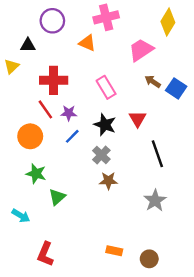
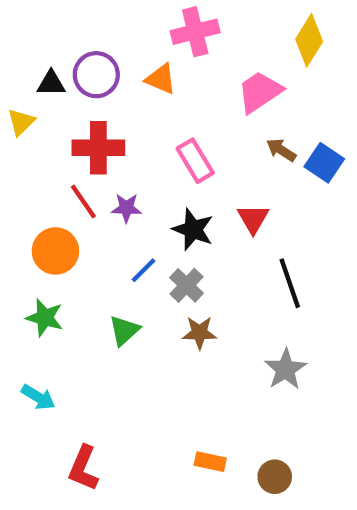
purple circle: (52, 21) -> (96, 75), moved
blue line: (72, 136) -> (144, 270), moved
green star: (36, 174) -> (45, 318), moved
green triangle: (57, 197) -> (124, 331), moved

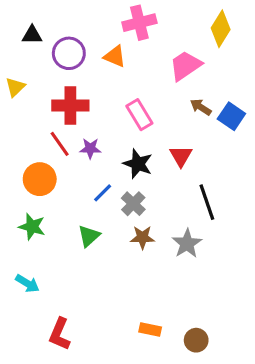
black triangle: (51, 83) -> (32, 35), moved
gray star: (285, 369) -> (187, 244), moved

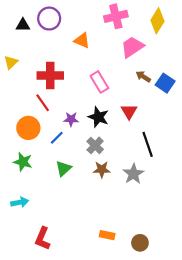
pink cross: (139, 23) -> (116, 16), moved
purple circle: (69, 53) -> (49, 19), moved
purple star: (90, 148) -> (71, 119), moved
blue line: (103, 193) -> (57, 138), moved
cyan arrow: (27, 283) -> (20, 202), turned -42

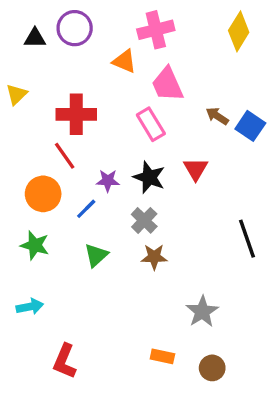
pink cross: (116, 16) -> (156, 30), moved
pink trapezoid: (132, 47) -> (167, 84), moved, turned -80
black line: (148, 144) -> (247, 239), moved
gray star: (133, 174) -> (202, 312), moved

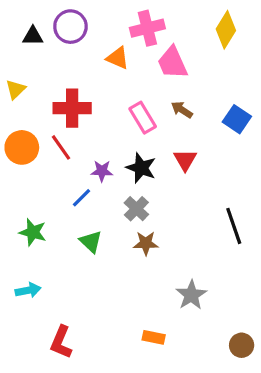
pink trapezoid: (167, 84) -> (172, 63), moved
brown arrow: (217, 116) -> (182, 110), moved
orange circle: (43, 194) -> (22, 147), moved
green triangle: (96, 255) -> (91, 242), turned -35
brown circle: (212, 368) -> (242, 345), moved

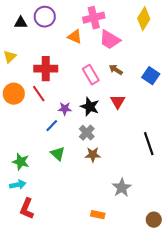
pink trapezoid: (172, 63) -> (110, 40), turned -35
green star: (33, 232) -> (21, 162), moved
red L-shape: (61, 342) -> (27, 209), moved

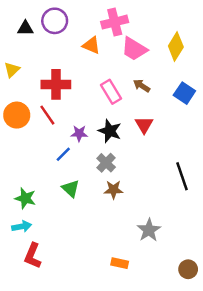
yellow diamond: (144, 19) -> (176, 47), moved

